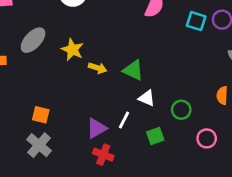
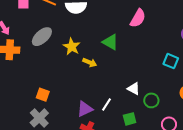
cyan square: (196, 21) -> (171, 61), moved
green triangle: (133, 70) -> (110, 42), moved
white triangle: (147, 98) -> (134, 89), moved

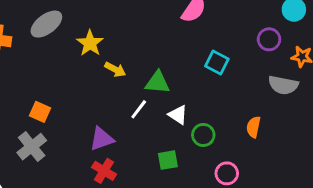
green triangle: (110, 42) -> (157, 82), moved, turned -30
cyan square: (171, 61) -> (217, 62), moved
white line: (107, 104) -> (139, 109), moved

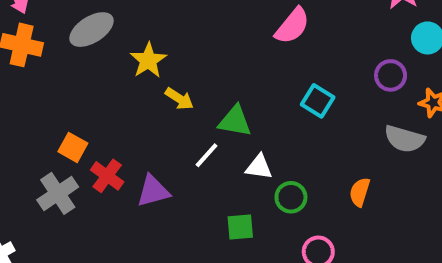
white triangle: (178, 115) -> (259, 167), turned -30
red cross: (104, 171) -> (107, 176), moved

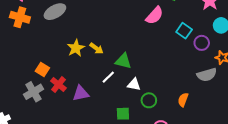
yellow star: (148, 60) -> (76, 48), moved
cyan square: (318, 101) -> (184, 31), moved
gray semicircle: (405, 139) -> (207, 75), turned -36

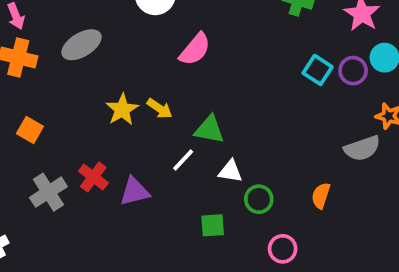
pink semicircle: (154, 16) -> (195, 49), moved
purple circle: (202, 43) -> (353, 71), moved
orange square: (42, 69) -> (30, 130), moved

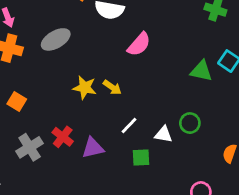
yellow star: (122, 110) -> (85, 88), turned -30
green triangle: (209, 130) -> (201, 71), moved
green circle: (259, 199) -> (190, 123), moved
green square: (213, 225) -> (141, 157), moved

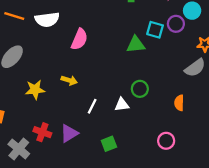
yellow star: (85, 88) -> (35, 90), moved
green square: (141, 157) -> (109, 144), moved

